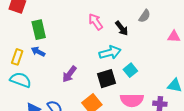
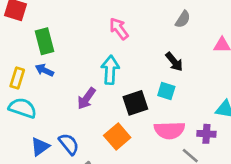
black arrow: (122, 28) -> (174, 62), moved
cyan arrow: (110, 53) -> (110, 70), moved, turned -70
cyan square: (130, 70) -> (166, 91), turned -32

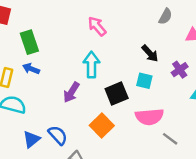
gray semicircle: (183, 19) -> (165, 16), moved
purple cross: (206, 134) -> (180, 70), moved, turned -35

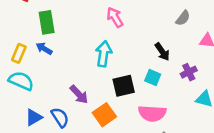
purple arrow: (71, 92) -> (79, 94), moved, turned -84

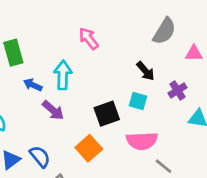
gray semicircle: (183, 18) -> (164, 31), size x1.5
blue arrow: (44, 49) -> (33, 85), moved
cyan arrow: (104, 54) -> (63, 75), moved
purple arrow: (79, 94) -> (53, 110), moved

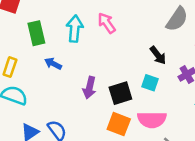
cyan arrow: (63, 75) -> (75, 29), moved
purple arrow: (53, 110) -> (89, 88), moved, turned 60
orange square: (89, 148) -> (119, 124), moved, turned -30

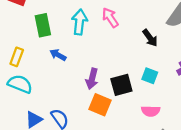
black arrow: (158, 55) -> (150, 38), moved
pink semicircle: (152, 120) -> (151, 111), size x0.7
orange square: (119, 124) -> (100, 105), moved

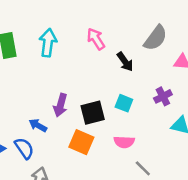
pink arrow: (110, 18) -> (96, 39), moved
blue arrow: (58, 55) -> (38, 125), moved
orange square: (100, 105) -> (81, 142), moved

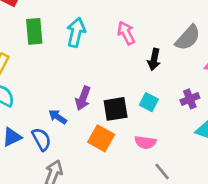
black arrow: (125, 62) -> (154, 59), turned 42

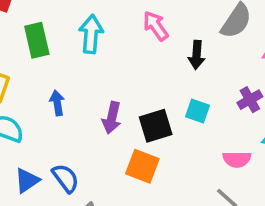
blue arrow: (58, 117) -> (57, 103), moved, turned 54
pink semicircle: (145, 142) -> (237, 159), moved

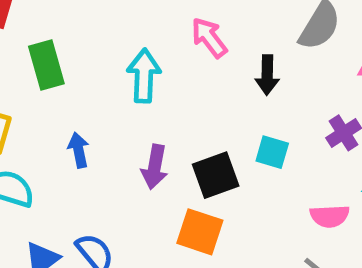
cyan arrow: (91, 34) -> (144, 76), moved

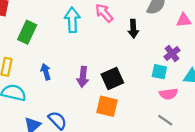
green rectangle: (46, 65) -> (27, 32), turned 45
cyan arrow: (144, 76) -> (72, 20), moved
cyan square: (272, 152) -> (159, 72), moved

